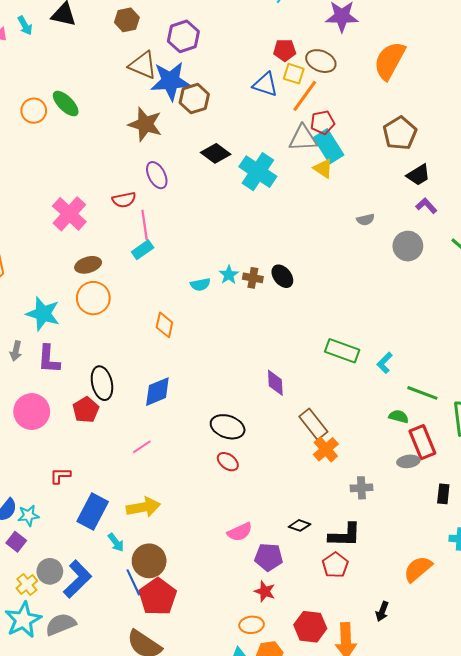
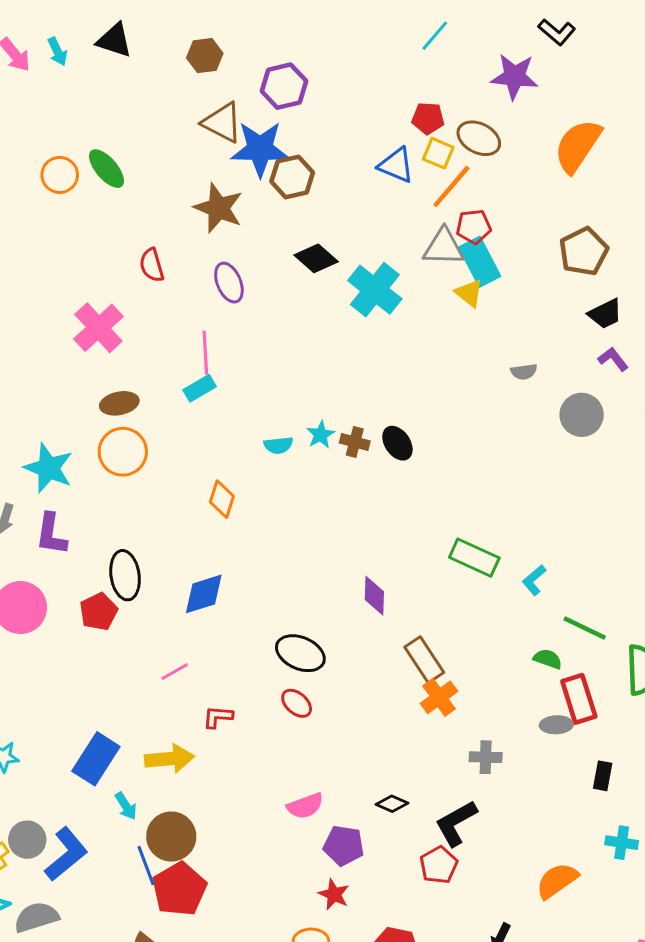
red semicircle: (124, 200) -> (152, 265), moved, turned 80
red L-shape: (60, 476) -> (218, 717), moved
black L-shape: (345, 535) -> (456, 823), turned 144

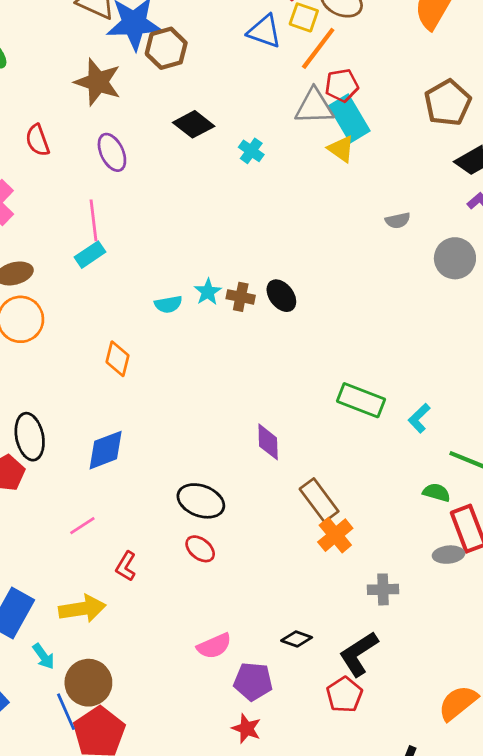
cyan cross: (375, 290) -> (251, 151), size x0.5
red L-shape: (218, 717) -> (126, 566), turned -60

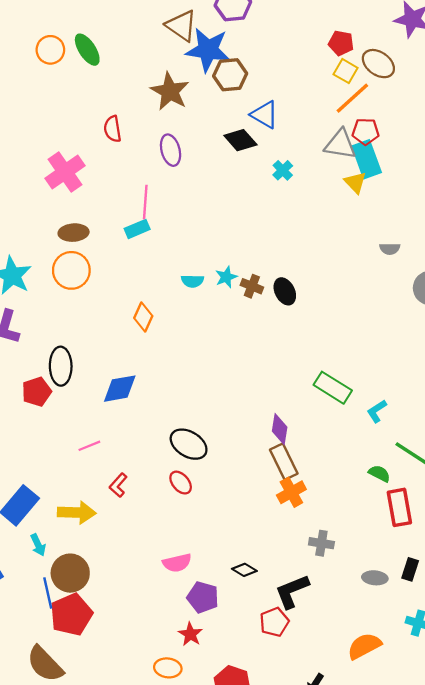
blue triangle: (264, 31) -> (265, 115), moved
purple diamond: (268, 442) -> (280, 429), moved
gray ellipse: (448, 555) -> (375, 578), moved

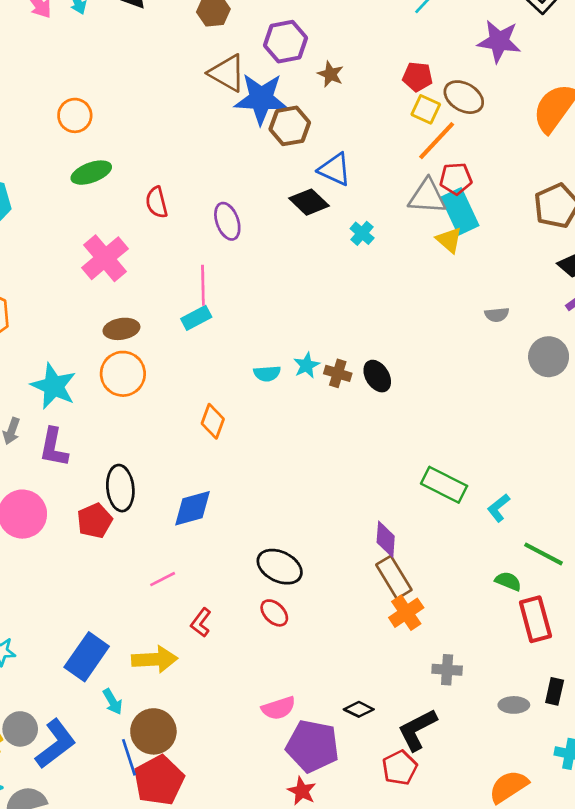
green ellipse: (87, 50) -> (91, 173), moved, turned -72
brown star: (170, 91) -> (330, 74), moved, size x0.6
purple pentagon: (203, 597) -> (313, 746), size x1.4

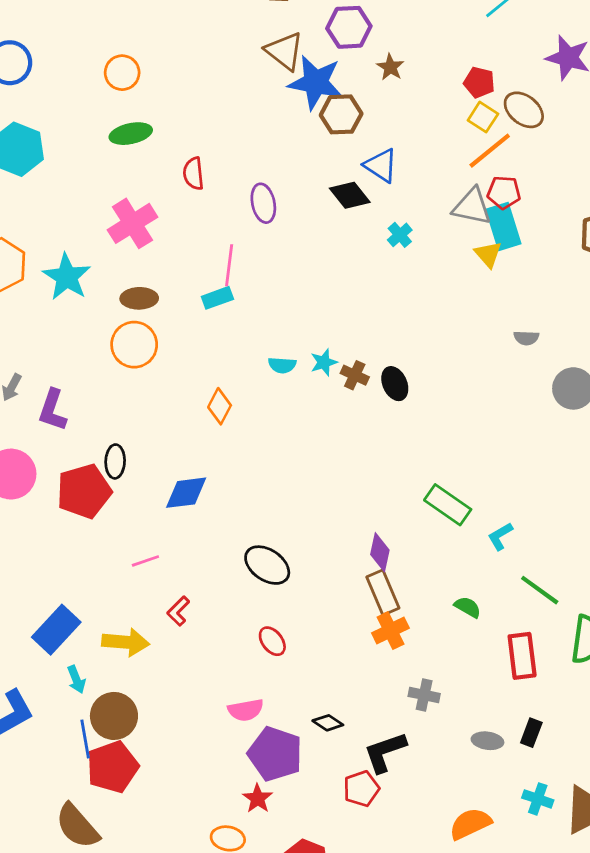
cyan star: (54, 386) -> (67, 277), moved
black ellipse: (120, 488) -> (115, 461), size x0.7
red pentagon: (95, 521) -> (84, 491), size x1.5
green semicircle: (508, 581) -> (468, 607), moved
red ellipse: (274, 613) -> (272, 641), moved

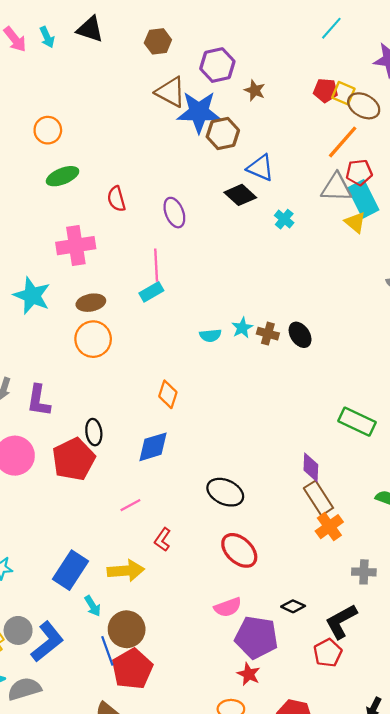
yellow square: (483, 117) -> (343, 93), moved
pink cross: (132, 223) -> (76, 246), turned 33
orange diamond: (220, 406) -> (168, 394), moved
red ellipse: (272, 641) -> (239, 550), size x1.6

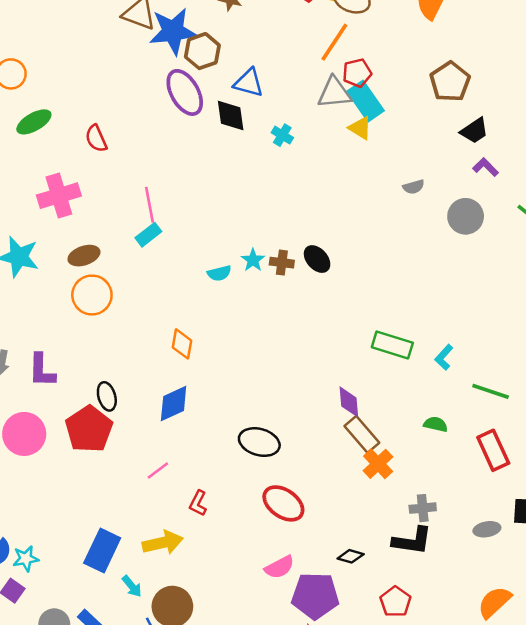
black diamond: (240, 195) -> (231, 115), turned 48
purple ellipse: (174, 213) -> (185, 92), moved, size x1.4
black L-shape: (341, 621) -> (412, 541), moved, turned -135

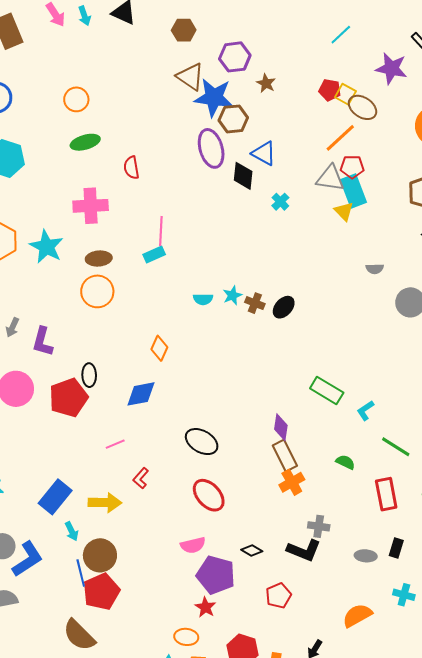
black ellipse: (317, 259) -> (284, 307), turned 70

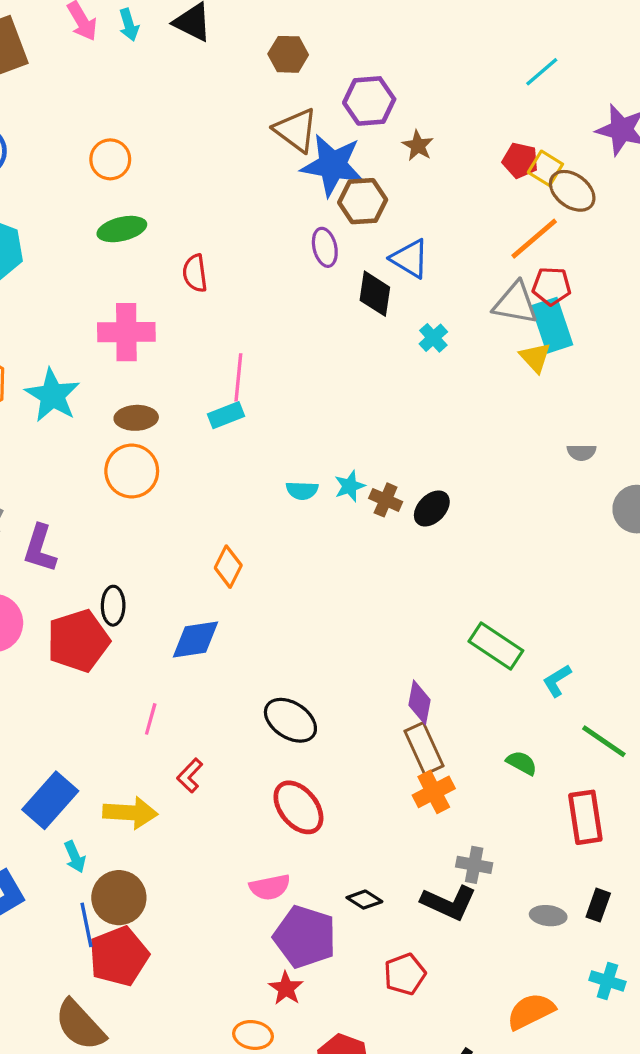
purple ellipse: (211, 148) -> (325, 247), size x0.6
pink line: (115, 444) -> (151, 719), turned -54

